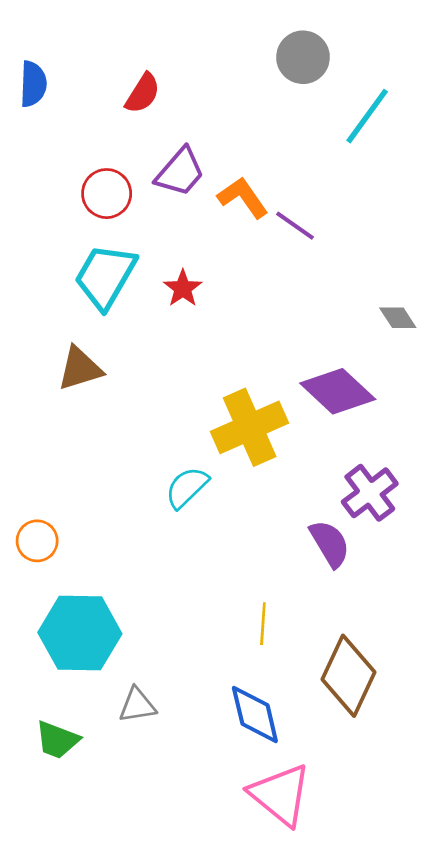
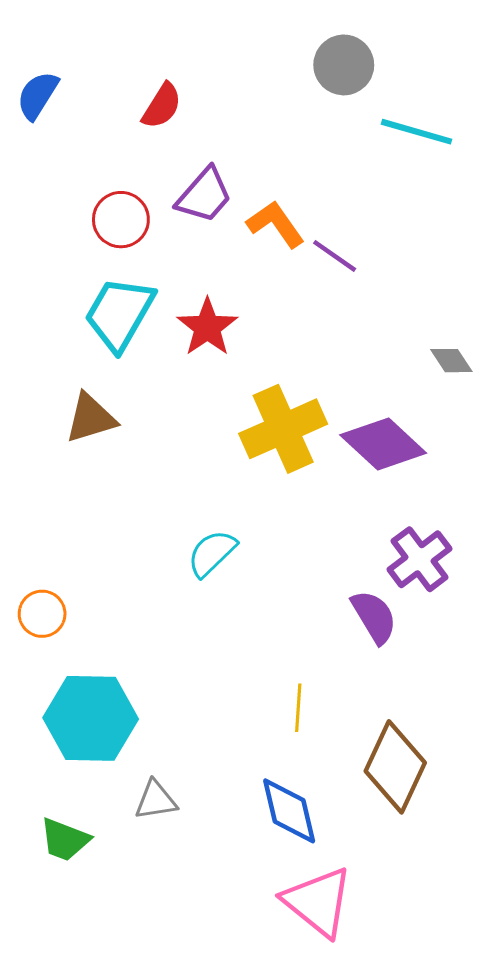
blue semicircle: (33, 84) -> (38, 95), turned -150
cyan line: (367, 116) -> (417, 132), turned 70
red star: (183, 288) -> (207, 327), size x1.4
yellow cross: (250, 427) -> (283, 429), moved

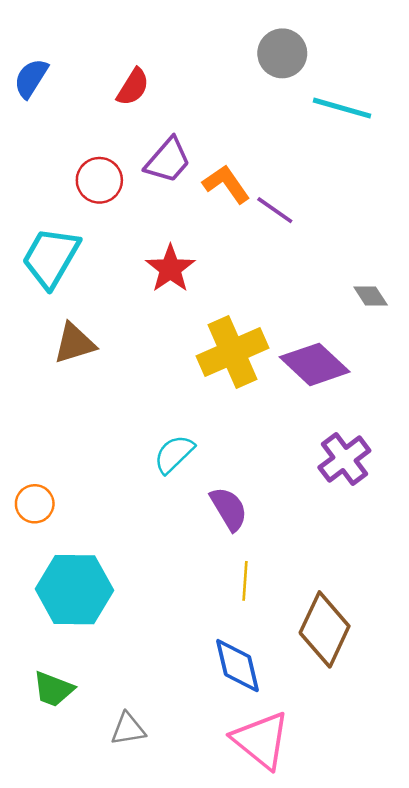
cyan trapezoid: (119, 314) -> (51, 257), moved
purple semicircle: (374, 617) -> (229, 509), moved
gray triangle: (156, 800) -> (128, 729), moved

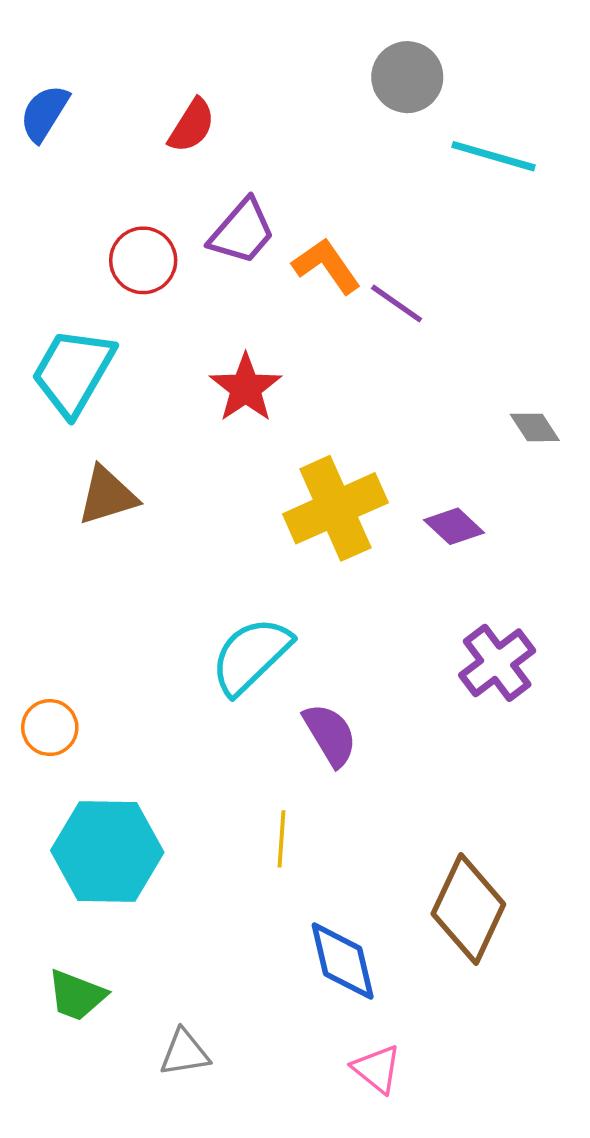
purple diamond: (315, 364) -> (454, 526), size x0.6
cyan semicircle: (174, 454) -> (251, 656), size x1.4
yellow line: (245, 581) -> (282, 839), moved
pink triangle: (261, 740) -> (377, 1069), size x0.6

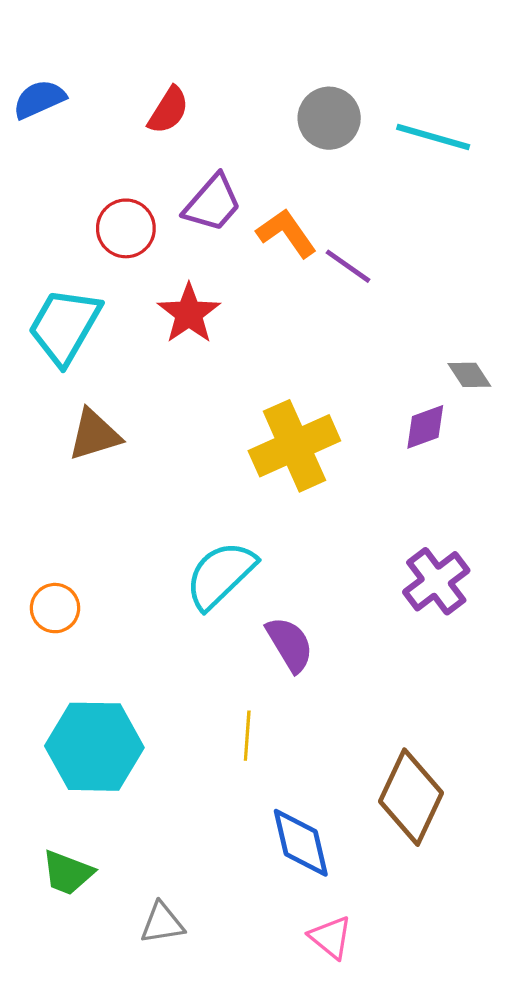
gray circle: (407, 77) -> (329, 118), moved
blue semicircle: (44, 113) -> (39, 99), turned 34
red star: (246, 388) -> (189, 313), moved
purple diamond: (454, 526) -> (425, 427), moved, turned -63
orange circle: (50, 728) -> (55, 608), moved

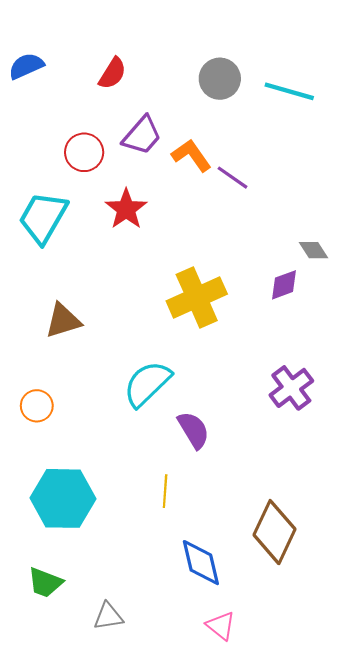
brown triangle: (94, 435) -> (63, 321), moved

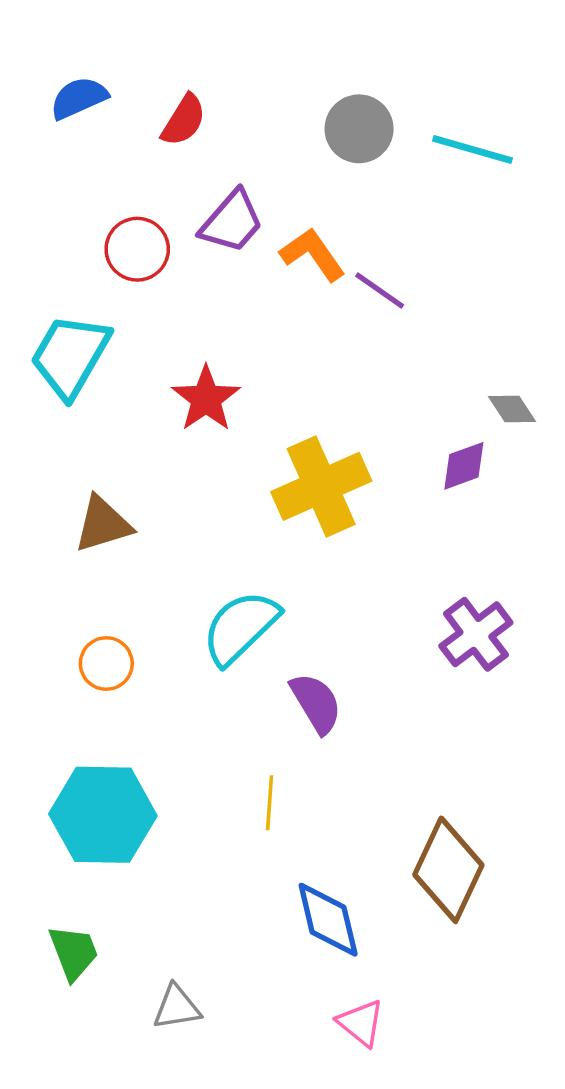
blue semicircle: (26, 66) -> (79, 98), moved
red star: (126, 209) -> (206, 399), moved
orange circle: (37, 406) -> (106, 664), moved
green trapezoid: (45, 583) -> (74, 952), turned -132

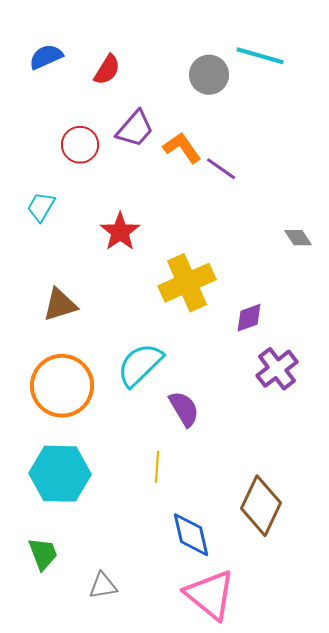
cyan line: (472, 149) -> (260, 56), moved
cyan trapezoid: (70, 356) -> (41, 207), size x0.6
purple diamond: (464, 466) -> (249, 318), moved
orange circle: (106, 664) -> (62, 386), size x2.0
pink triangle: (361, 1023) -> (210, 595), size x1.8

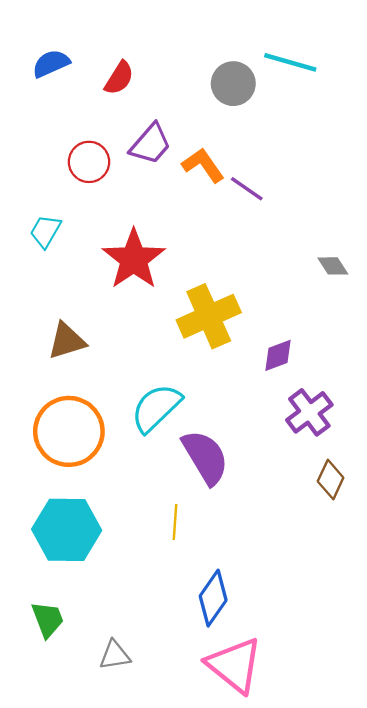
red star: (120, 232) -> (134, 259), size x1.4
purple semicircle: (184, 409) -> (205, 457), size x1.4
brown diamond: (261, 506) -> (331, 480), moved, size x0.6
blue diamond: (191, 535) -> (213, 598), turned 48

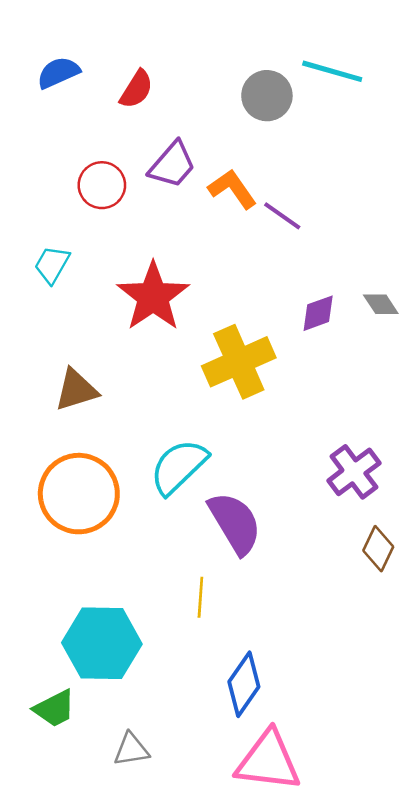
purple diamond: (278, 355) -> (318, 313), moved
cyan hexagon: (67, 530) -> (102, 643), moved
green trapezoid: (48, 619) -> (55, 709), turned 84
pink triangle: (234, 665) -> (268, 761), turned -32

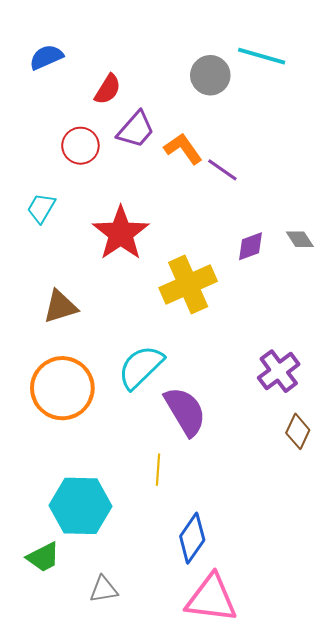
red semicircle: (136, 89) -> (108, 89), moved

